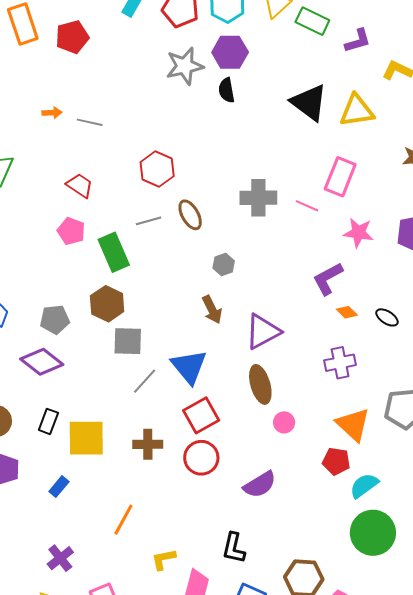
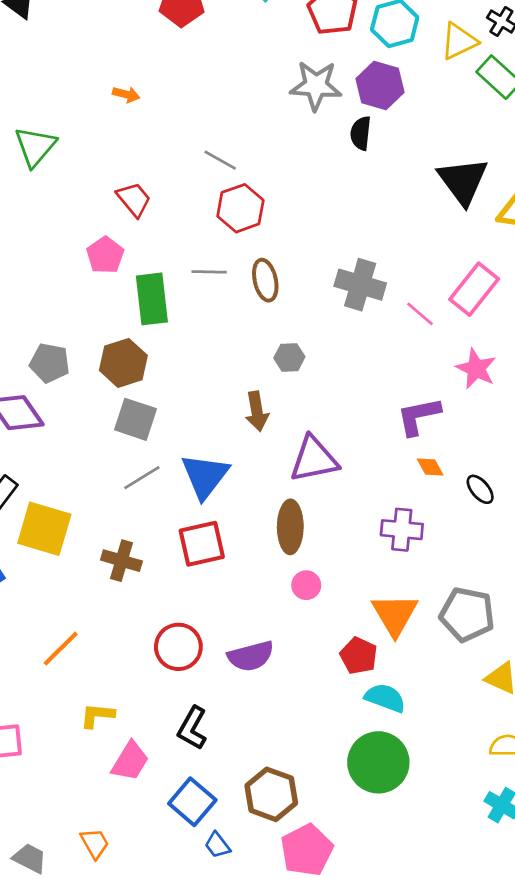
gray line: (90, 122) -> (220, 160), moved
red circle: (201, 458) -> (178, 647), moved
cyan semicircle: (364, 486) -> (385, 698), turned 40

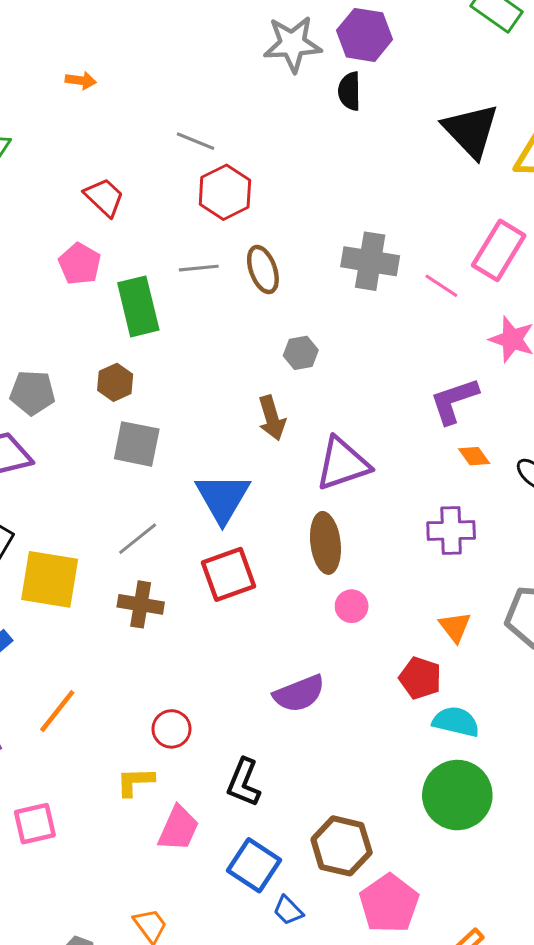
brown hexagon: (123, 363) -> (115, 382), size x0.7
gray line: (142, 478) -> (138, 539), moved
orange triangle: (395, 615) -> (455, 627), size x0.6
red circle: (178, 647) -> (172, 729), moved, size x0.7
orange line: (61, 649) -> (57, 711), moved

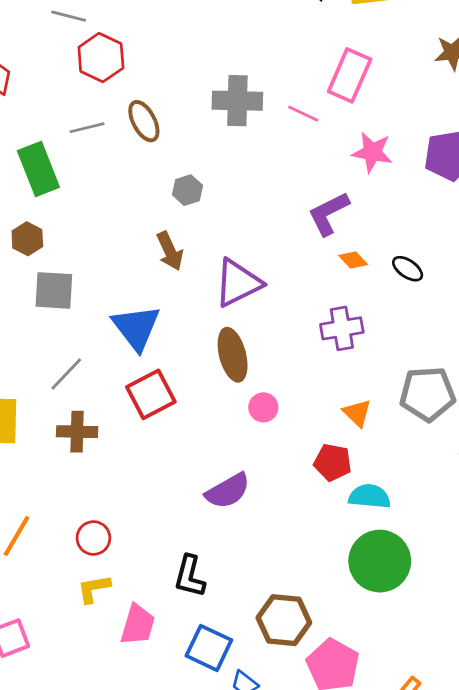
red circle: (172, 729) -> (93, 538), moved

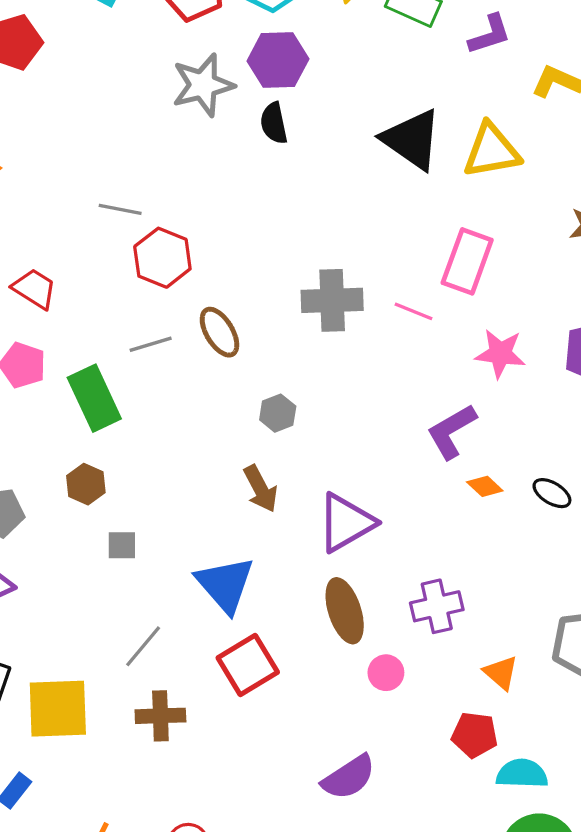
gray square: (54, 290) -> (122, 545), size x0.6
purple cross: (342, 328) -> (437, 606), moved

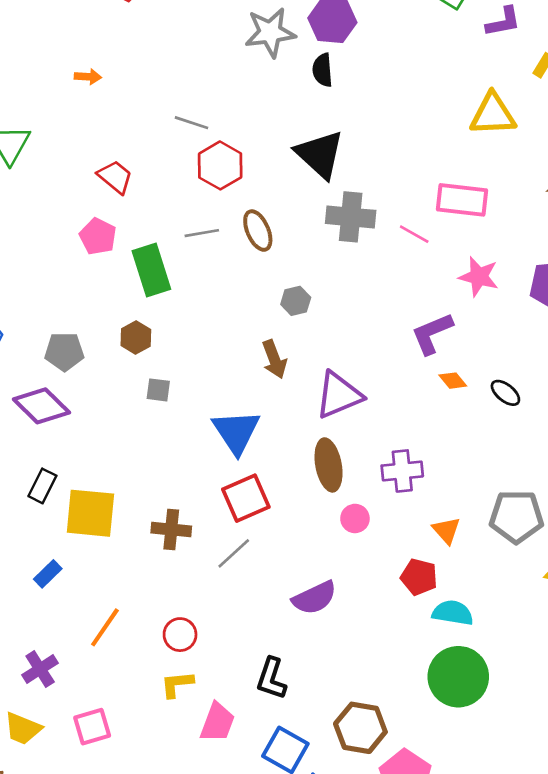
black triangle: (412, 139) -> (320, 154), moved
pink rectangle: (467, 261) -> (462, 200), turned 69
gray line: (143, 646) -> (234, 553), moved

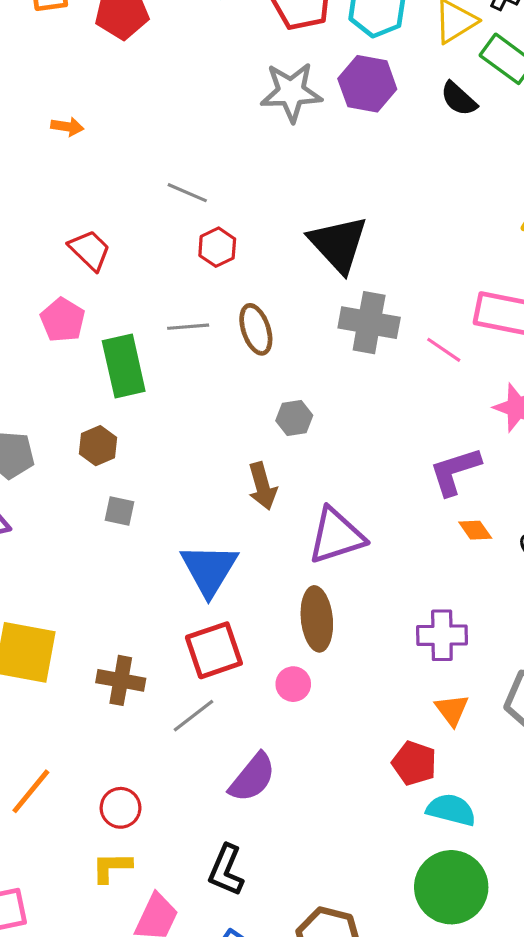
black semicircle: (323, 70) -> (459, 99), moved, turned -48
red hexagon: (220, 165) -> (217, 247), size x0.7
purple cross: (402, 471) -> (442, 635), moved
pink circle: (355, 518) -> (293, 684), moved
purple semicircle: (315, 598) -> (252, 778), moved, turned -30

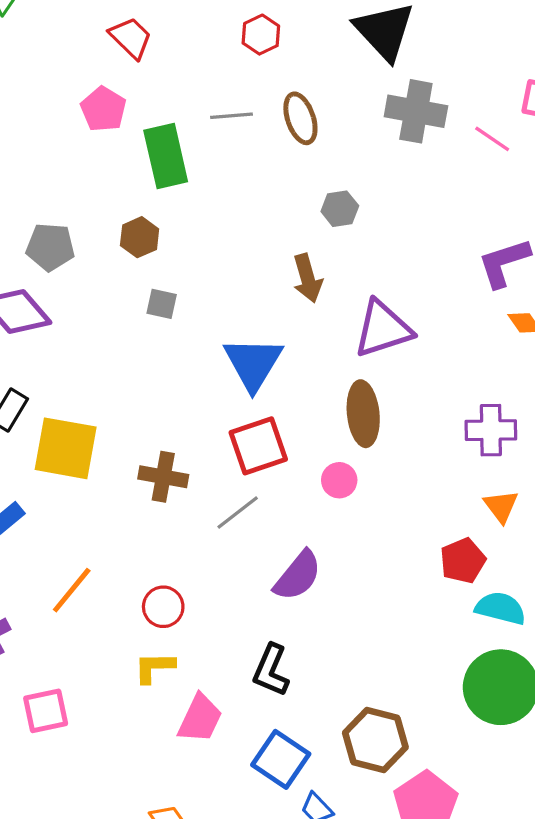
red pentagon: (414, 763) -> (463, 561), turned 30

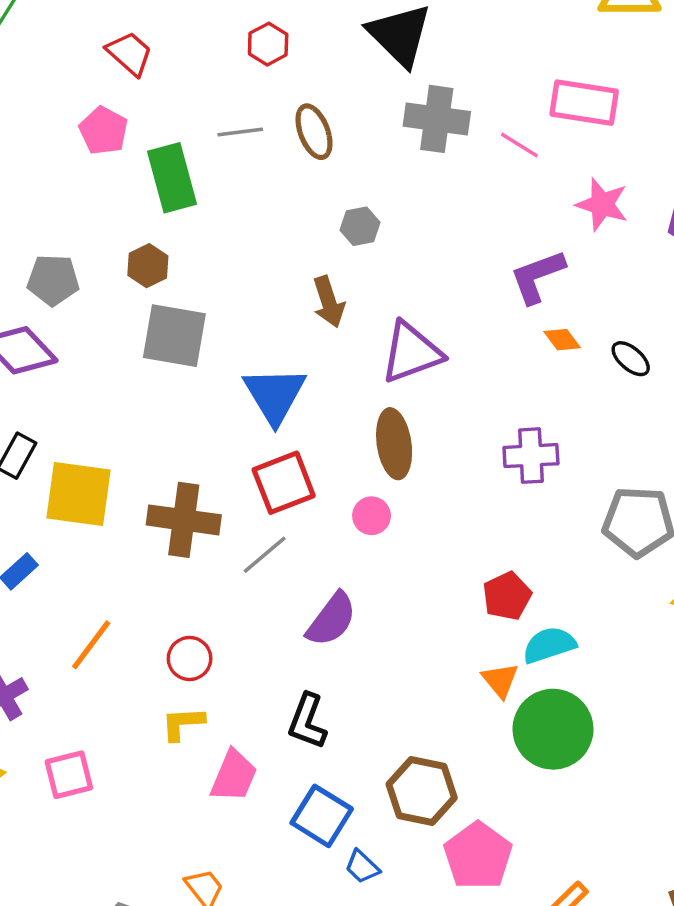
gray square: (162, 304) -> (174, 336), size x2.0
brown cross: (163, 477) -> (184, 520), size x1.4
orange triangle: (501, 506) -> (500, 680), moved
cyan semicircle: (501, 608) -> (549, 645), turned -30

